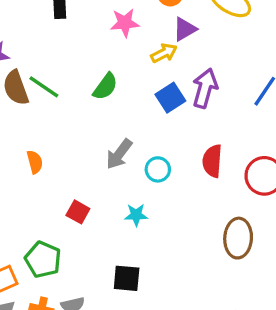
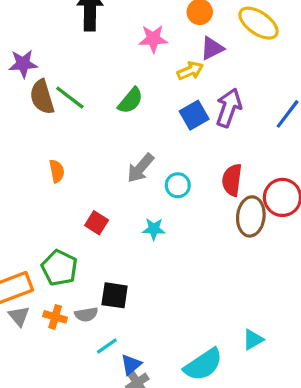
brown ellipse: (238, 238) -> (251, 216), moved
black square: (127, 278) -> (115, 295), moved

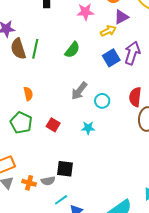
green line: (70, 98) -> (35, 49), turned 66
green pentagon: (59, 268) -> (21, 123), moved

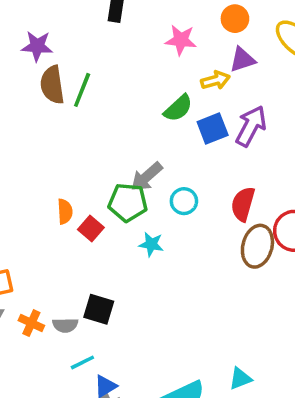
green semicircle: (72, 50) -> (178, 108), moved
orange semicircle: (28, 94) -> (65, 211), moved
green pentagon: (21, 123) -> (128, 202), moved, turned -30

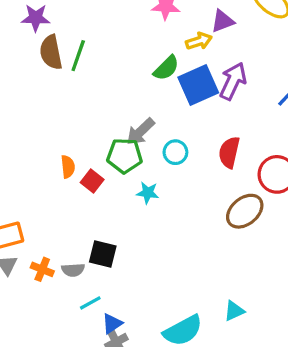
blue square: (213, 128) -> (198, 85), size x1.4
brown ellipse: (257, 246) -> (245, 211), moved, turned 39

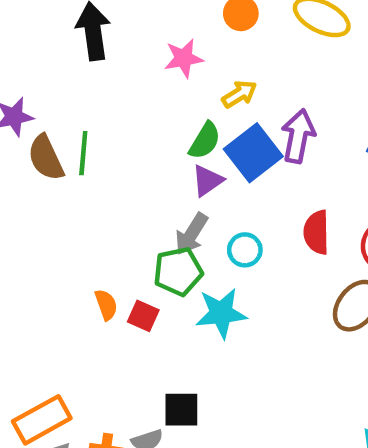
purple triangle: (222, 21) -> (207, 181), moved
cyan star: (148, 193) -> (221, 313), size x1.6

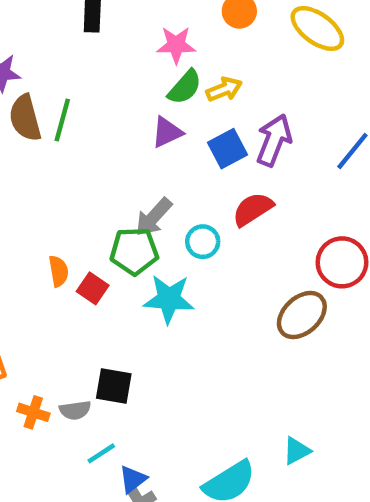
green semicircle: (205, 141) -> (185, 87), moved
blue square: (253, 153) -> (227, 149), size x0.7
purple triangle: (207, 181) -> (167, 132), moved
red semicircle: (316, 232) -> (253, 209), moved, turned 48

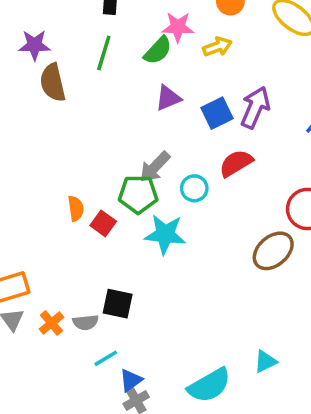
green semicircle: (185, 87) -> (158, 50), moved
yellow arrow: (224, 89) -> (217, 47), moved
green line: (62, 120) -> (104, 53), moved
orange cross: (33, 412) -> (51, 323), turned 30

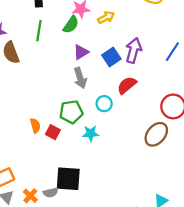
gray arrow: (155, 167) -> (80, 78), moved, turned -54
cyan star: (165, 234) -> (91, 133), size x0.7
black square: (118, 304) -> (68, 179), size x1.4

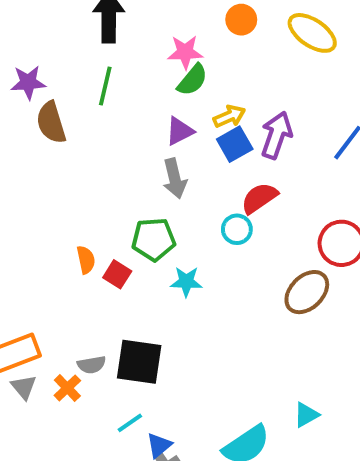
yellow arrow: (106, 17) -> (229, 116), moved
green semicircle: (71, 25) -> (192, 80), moved
cyan circle: (104, 104) -> (237, 229), moved
gray semicircle: (51, 193) -> (92, 365), moved

